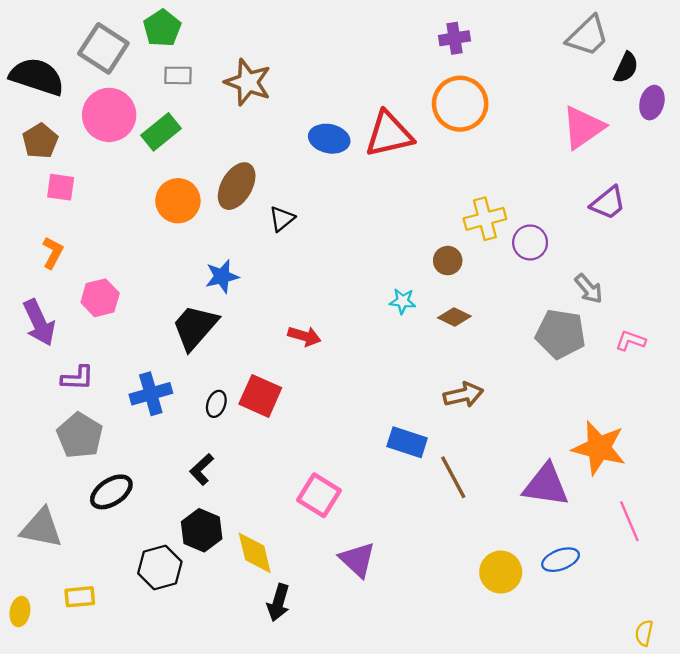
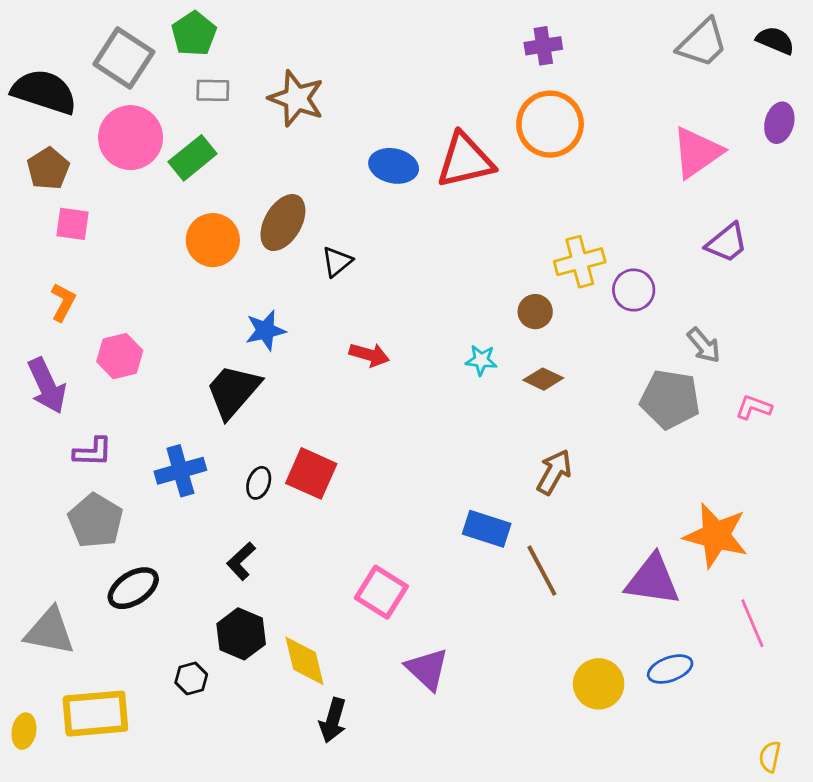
black semicircle: (626, 68) -> (775, 40), moved, turned -92
red arrow: (304, 336) -> (369, 355), moved
brown arrow: (463, 395) -> (554, 472), turned -48
black hexagon: (160, 568) -> (191, 678), size x0.6
yellow rectangle: (80, 597) -> (95, 714), size x1.8

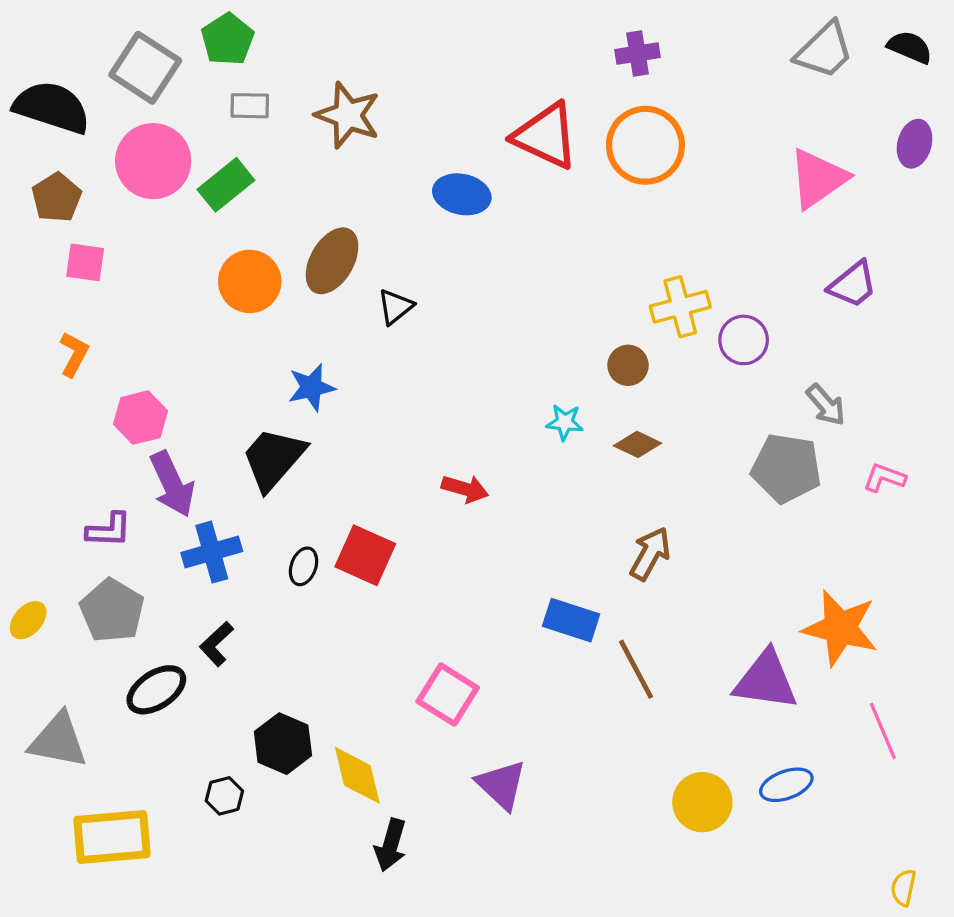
red triangle: (465, 160) -> (546, 136), moved, turned 38
red arrow: (369, 355) -> (465, 489), moved
purple arrow: (47, 386) -> (172, 484), moved
black L-shape: (241, 561) -> (216, 644), moved
yellow ellipse: (24, 731) -> (28, 620), moved, turned 32

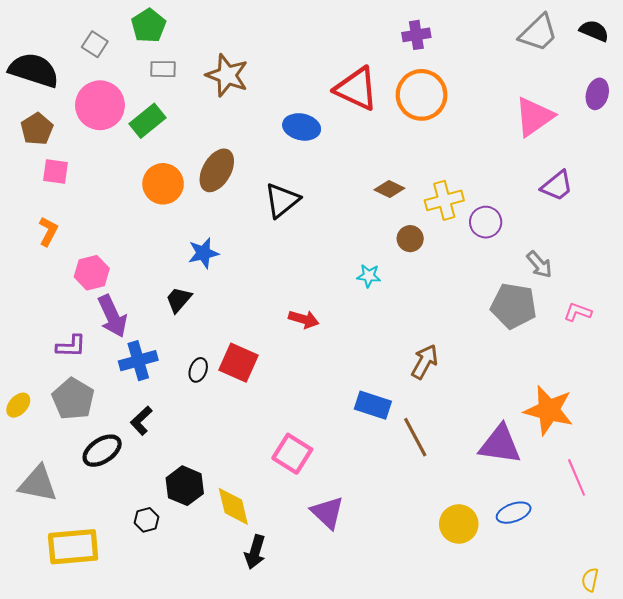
gray square: (145, 68) -> (95, 44), size x0.6
black triangle: (395, 307) -> (282, 200), moved, size x1.5
brown diamond: (638, 444) -> (389, 189), moved
black trapezoid: (273, 459) -> (179, 300), size x0.6

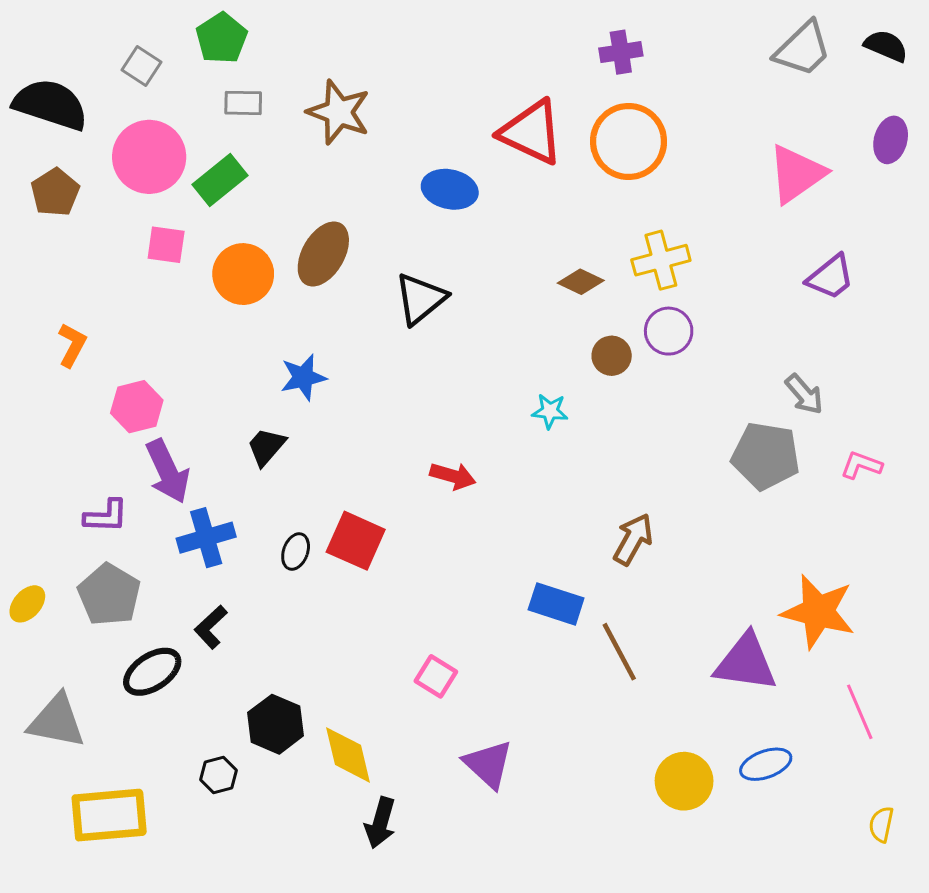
pink square: (56, 171) -> (166, 245), moved
yellow cross: (444, 200) -> (661, 260), moved
purple circle: (486, 222) -> (669, 331), moved
pink square: (292, 454) -> (436, 676), size x0.7
yellow semicircle: (590, 580) -> (881, 824), moved

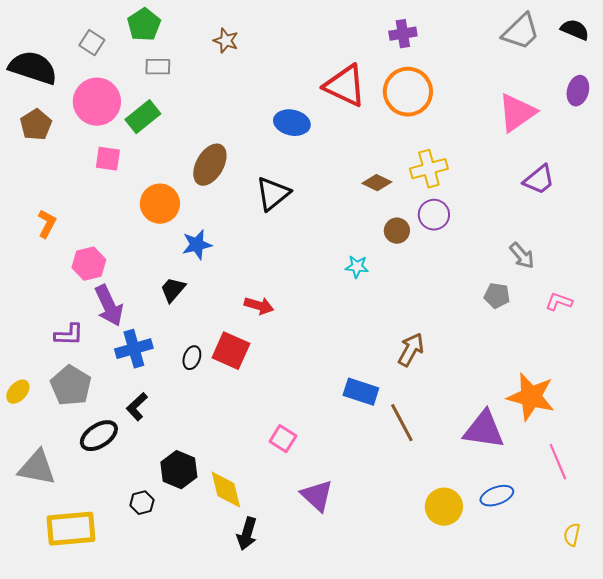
brown star: (339, 112) -> (226, 41), moved, size x0.6
orange circle: (243, 274) -> (160, 204), moved
gray pentagon: (766, 456) -> (497, 296), size x0.6
red arrow: (453, 476) -> (259, 306), moved

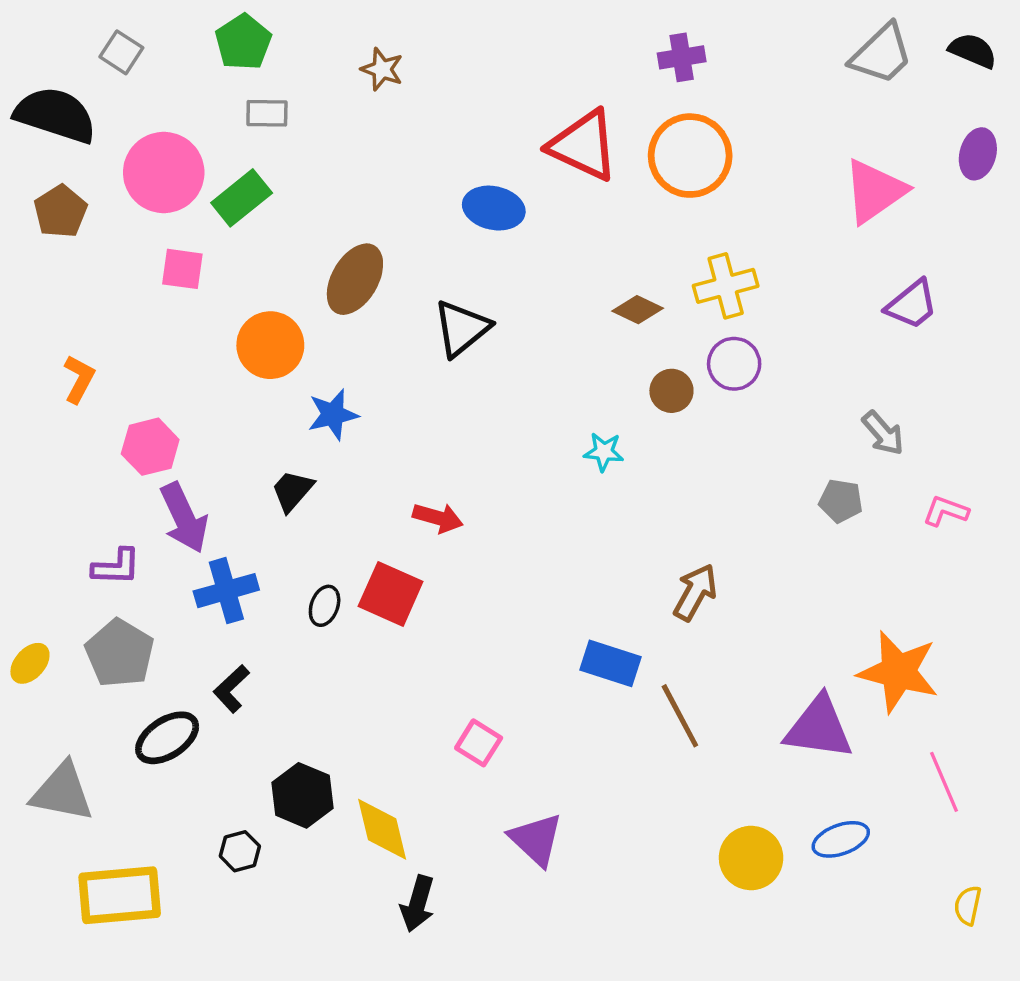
gray square: (92, 43) -> (121, 52), moved

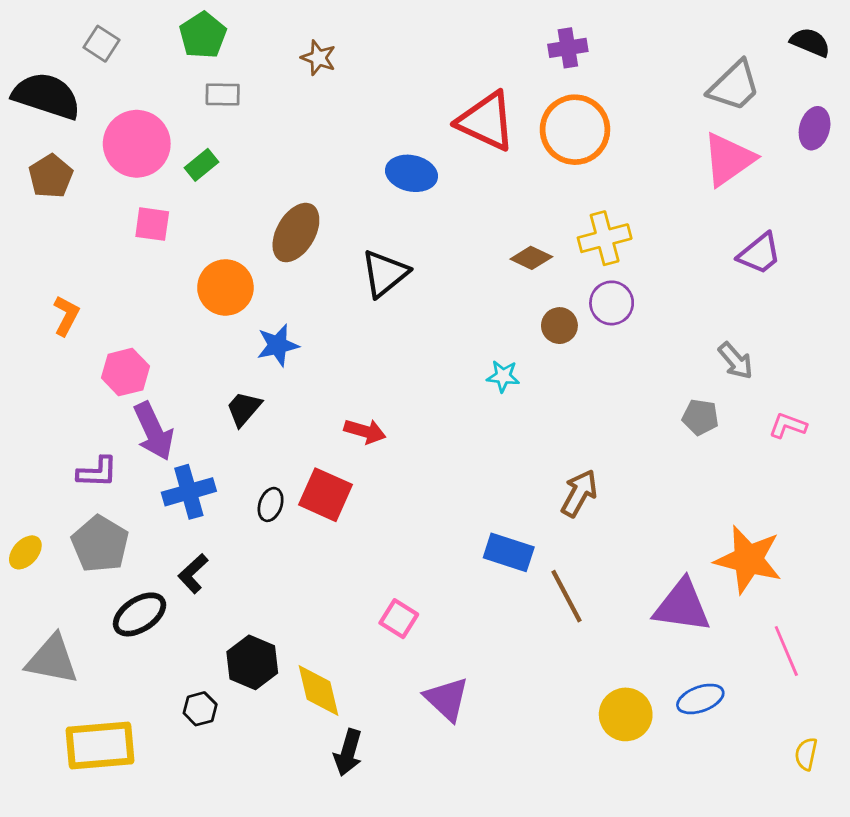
gray trapezoid: (881, 54) -> (734, 86), moved
green rectangle: (242, 198) -> (202, 165), size x0.7

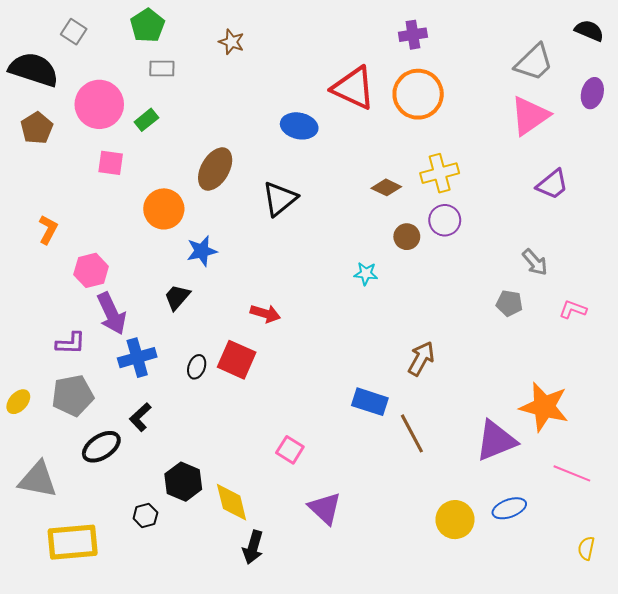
gray pentagon: (100, 544) -> (73, 396), turned 30
purple triangle: (682, 606) -> (496, 441), turned -30
pink line: (786, 651) -> (572, 473), turned -45

